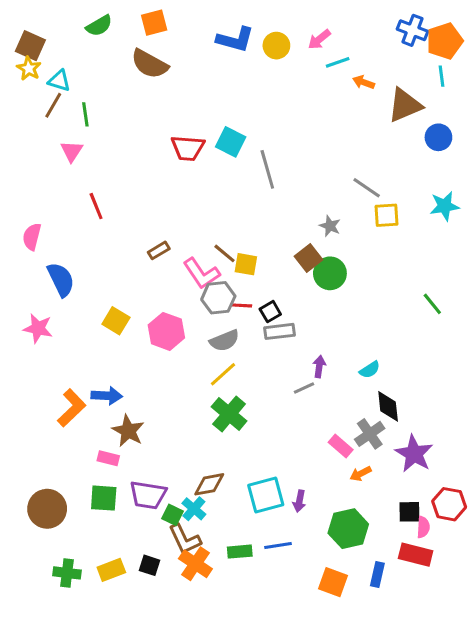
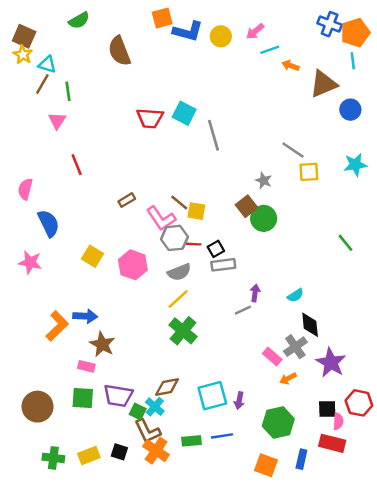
orange square: (154, 23) -> (162, 18), moved
brown semicircle: (150, 64) -> (119, 51), turned 40

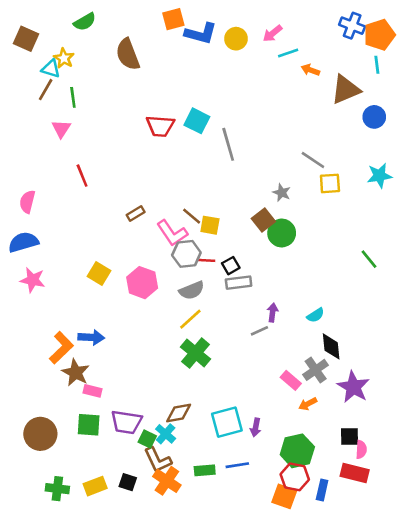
yellow star: (23, 55) -> (64, 58), moved
blue semicircle: (48, 223) -> (23, 242), moved, turned -80
brown star: (102, 344) -> (76, 373), moved
red hexagon: (359, 403) -> (295, 477), moved

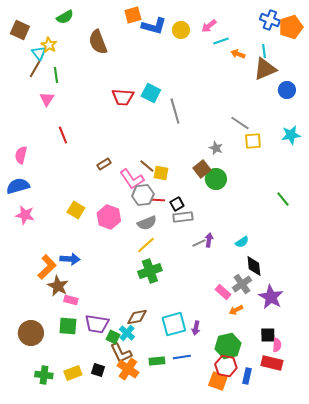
cyan line: (377, 65) -> (264, 51), moved
cyan triangle: (51, 69) -> (39, 53), turned 35
gray line: (259, 331) -> (199, 243), moved
green cross: (196, 353) -> (150, 271), turned 30

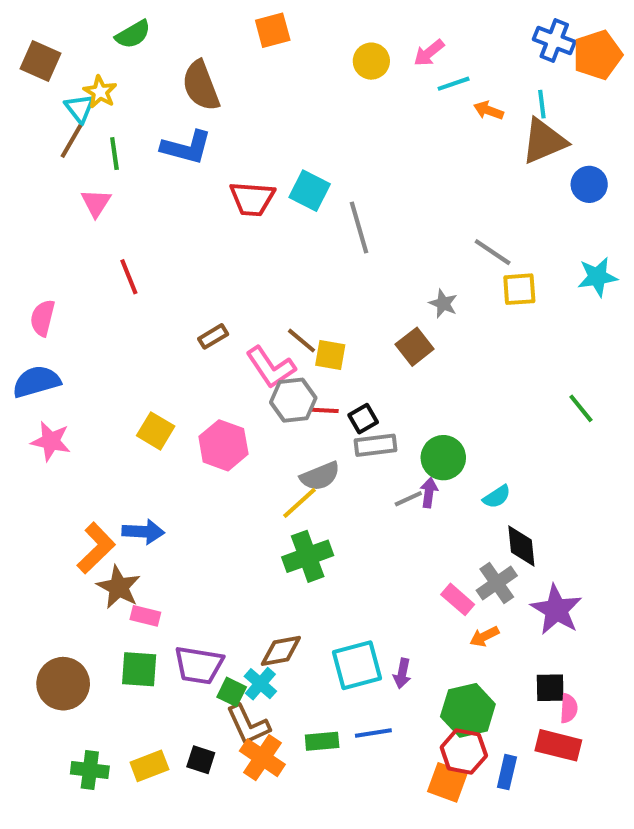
blue L-shape: (154, 26) -> (186, 147), moved
green circle: (216, 179) -> (443, 458), moved
gray semicircle: (147, 223) -> (320, 476), moved

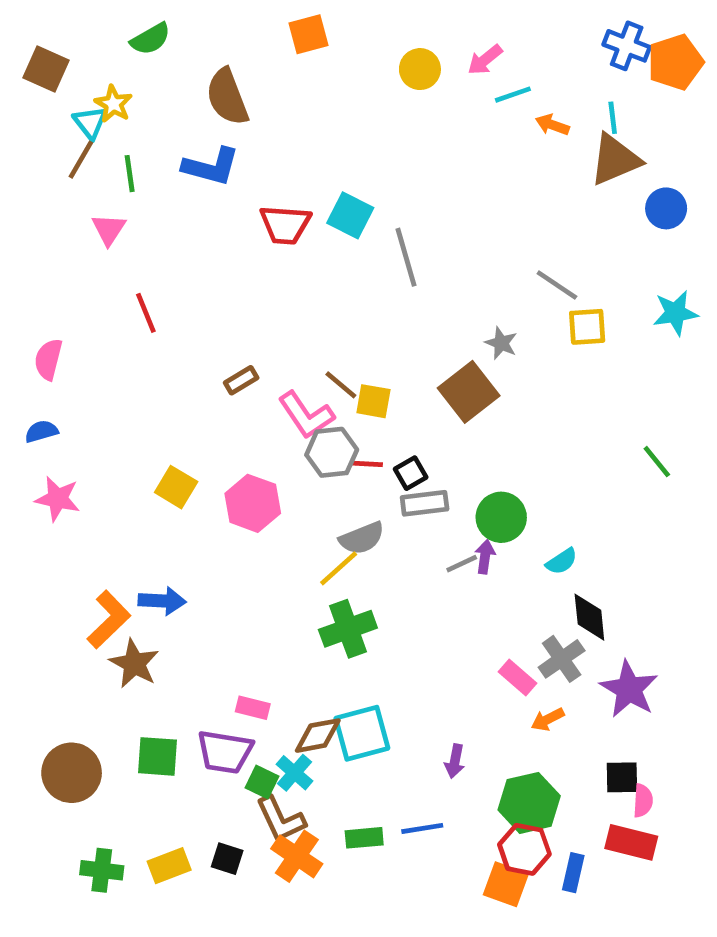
brown square: (415, 347) -> (469, 392), size x1.4
blue semicircle: (36, 382) -> (41, 431), size x0.6
pink rectangle: (145, 616) -> (253, 708), moved
cyan square: (357, 665) -> (362, 733), moved

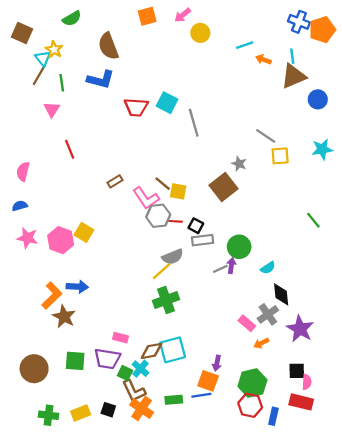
pink arrow: (485, 60) -> (183, 15), moved
black square: (411, 473) -> (196, 226), turned -32
pink hexagon: (253, 503) -> (61, 240), moved
orange square: (506, 884) -> (208, 381), moved

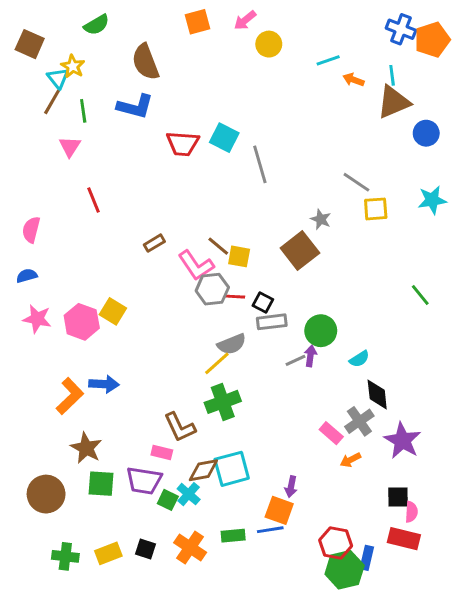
brown star: (64, 317) -> (86, 448), moved
green hexagon: (252, 383) -> (345, 570), moved
brown L-shape: (134, 391) -> (180, 427), moved

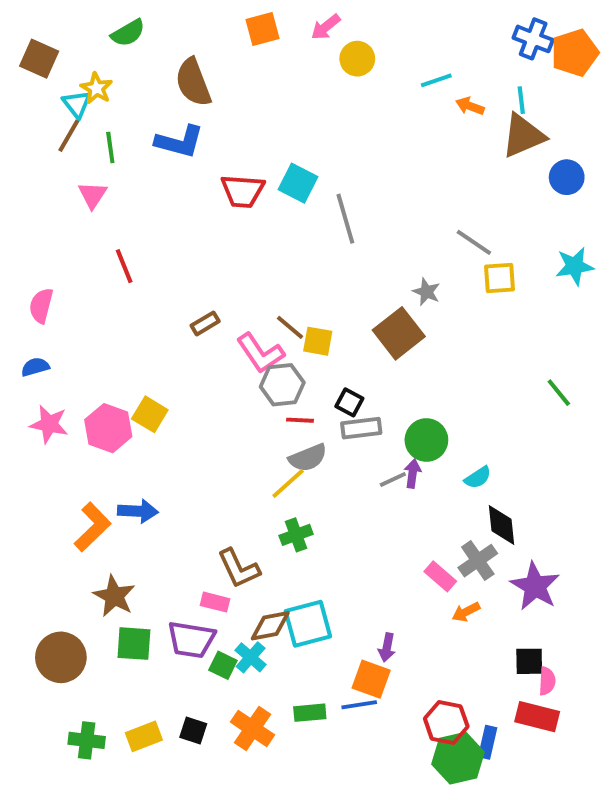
red line: (235, 297) -> (300, 420), moved
green cross: (223, 402) -> (296, 535), size x0.7

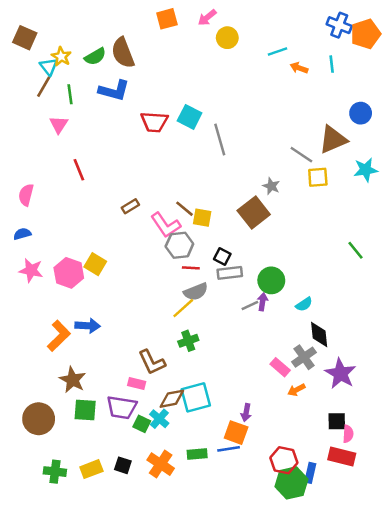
green semicircle: (128, 33) -> (95, 57), moved
brown triangle: (523, 136) -> (333, 140), moved

